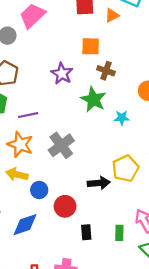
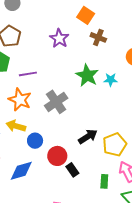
orange square: (91, 46) -> (86, 15), turned 30
green star: (93, 99) -> (87, 75), moved
yellow pentagon: (125, 168) -> (115, 145), moved
black arrow: (99, 183) -> (88, 137), turned -30
black rectangle: (86, 232) -> (72, 170), moved, turned -32

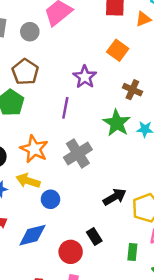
brown cross: (98, 37) -> (132, 90), moved
purple line: (28, 74) -> (65, 108), moved, turned -72
red circle: (57, 156) -> (71, 252), moved

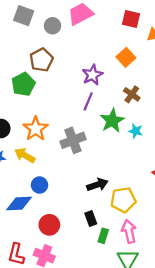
purple line: (65, 108) -> (88, 101), moved
blue circle: (50, 199) -> (39, 185), moved
black rectangle: (94, 236) -> (91, 219), moved

